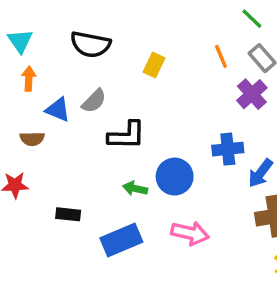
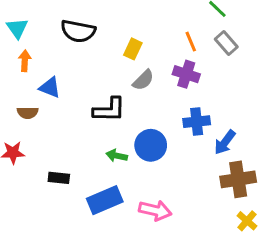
purple cross: (252, 94) -> (186, 74), moved, turned -30
gray semicircle: (94, 101) -> (143, 80), moved
pink arrow: (190, 233) -> (155, 210), moved

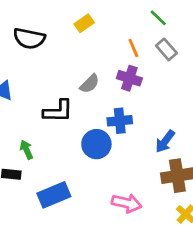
yellow rectangle: (133, 49) -> (84, 23), moved, turned 30
blue cross: (197, 122) -> (120, 121), moved
green arrow: (117, 156) -> (26, 150), moved, turned 54
pink arrow: (155, 210) -> (127, 203), moved

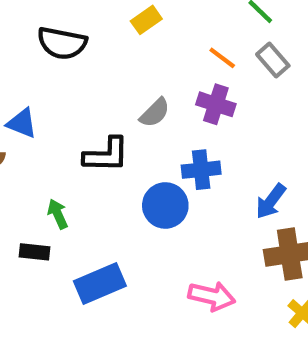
orange line: (133, 48) -> (222, 58), turned -30

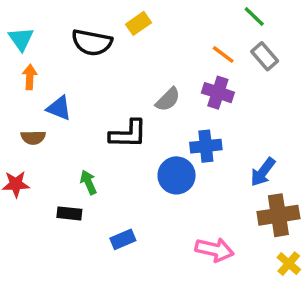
yellow rectangle: (146, 20) -> (139, 23), moved
blue rectangle: (100, 284) -> (123, 239), size x0.6

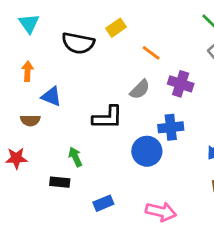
cyan triangle: (21, 39) -> (29, 23), moved
orange line: (223, 55) -> (151, 53), moved
pink arrow: (215, 250) -> (161, 212), moved

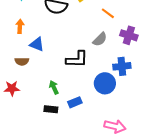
black rectangle: (60, 182) -> (51, 109), moved
blue rectangle: (103, 203) -> (75, 102), moved

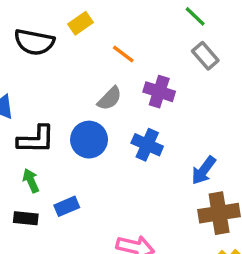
black L-shape: (77, 59) -> (36, 140), moved
blue cross: (122, 66) -> (147, 145), turned 30
blue circle: (105, 83) -> (89, 140), moved

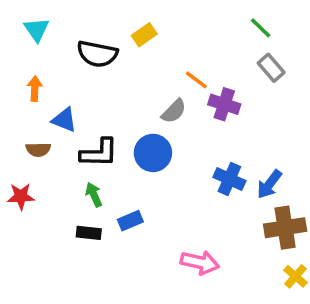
orange line: (123, 54) -> (196, 80), moved
blue cross: (147, 145) -> (229, 179), moved

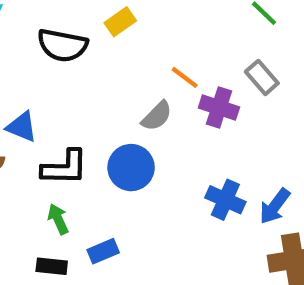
gray rectangle: (271, 68) -> (262, 77), moved

